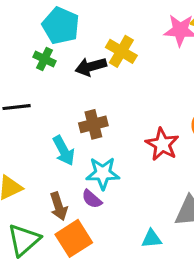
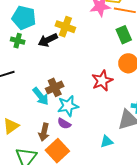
brown cross: (93, 124) -> (55, 87), moved
red star: (162, 144) -> (102, 81), turned 30
brown arrow: (59, 206) -> (44, 132), turned 42

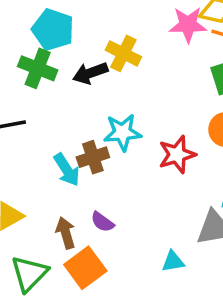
green cross: (18, 41) -> (38, 68), size x1.5
cyan star: (68, 106) -> (122, 132), moved
brown arrow: (44, 132) -> (66, 233), turned 144

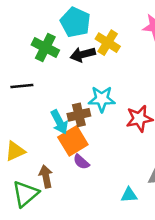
cyan pentagon: (53, 30) -> (75, 22), moved
brown arrow: (66, 233) -> (46, 177), moved
orange square: (85, 268) -> (73, 141), moved

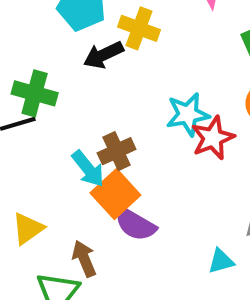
green cross: (45, 47) -> (35, 93), moved
cyan star: (102, 99) -> (188, 114), moved
purple semicircle: (81, 162) -> (135, 224), size x1.5

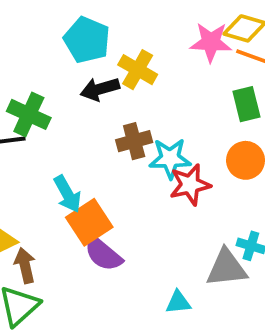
brown cross: (117, 151) -> (134, 141), moved
brown arrow: (84, 259) -> (25, 265), moved

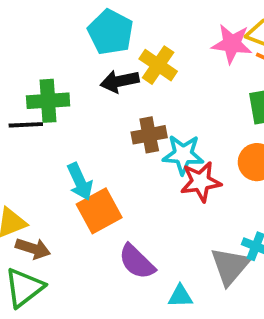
green cross: (29, 114) -> (48, 101), turned -33
purple semicircle: (103, 254) -> (137, 262), moved
brown arrow: (25, 265) -> (33, 248), turned 116
gray triangle: (227, 268) -> (230, 266), turned -48

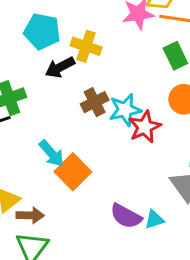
purple semicircle: (137, 262) -> (126, 216), moved

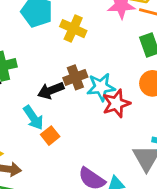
black arrow: (60, 67) -> (51, 90), moved
orange square: (73, 172) -> (50, 136), size x0.6

